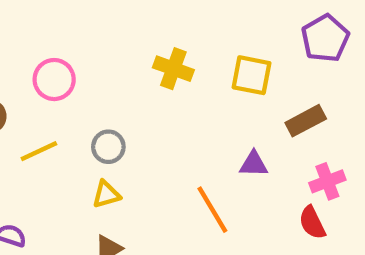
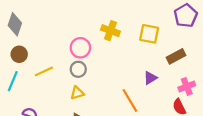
pink circle: (54, 80) -> (80, 48), moved
purple triangle: (254, 164) -> (150, 78), turned -32

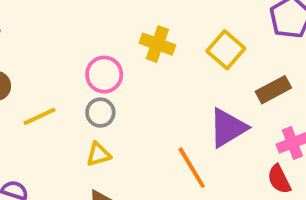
yellow square: (149, 34) -> (226, 50), turned 30
purple triangle: (150, 78) -> (228, 128), size x1.6

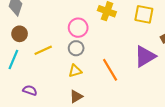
yellow square: (226, 50) -> (144, 14), turned -30
orange line: (192, 168) -> (110, 70), moved

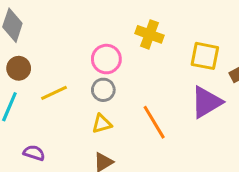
yellow square: (144, 14) -> (205, 56), moved

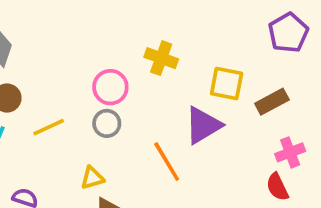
purple triangle: (206, 102) -> (203, 125), moved
yellow triangle: (102, 124) -> (92, 178), moved

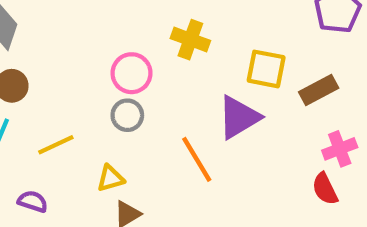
yellow line: (49, 127) -> (56, 145), moved

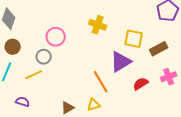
pink circle: (132, 73) -> (56, 37), moved
gray circle: (127, 115) -> (44, 57), moved
yellow triangle: (110, 178) -> (94, 105), moved
red semicircle: (325, 189) -> (141, 84), moved, turned 84

